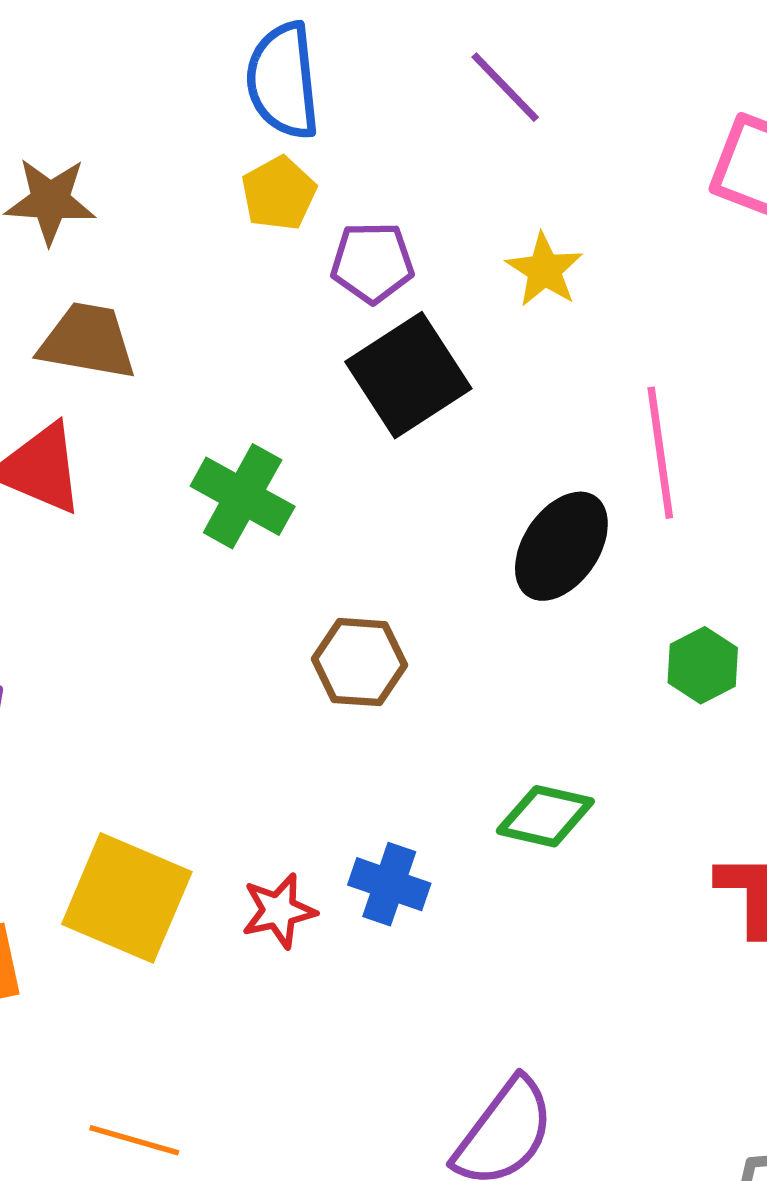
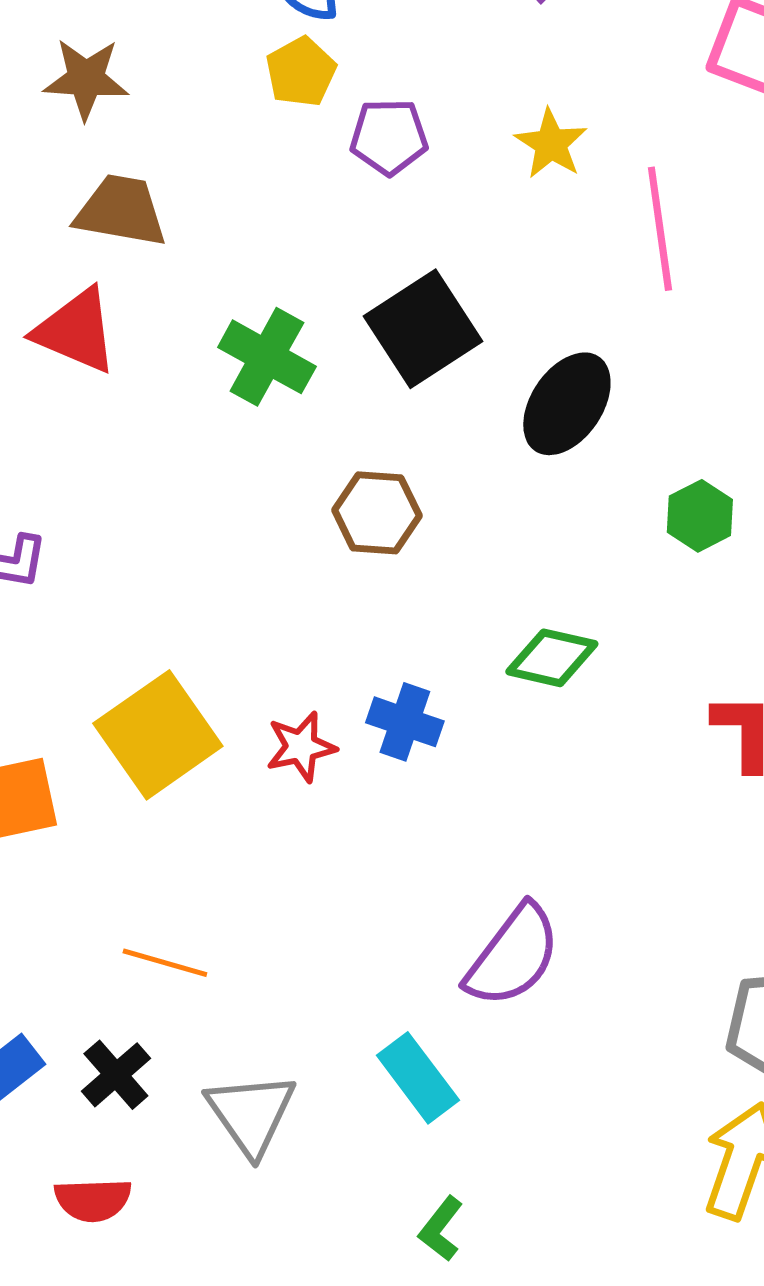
black square: (408, 375) -> (423, 329), moved
pink line: (660, 453) -> (660, 229), moved
yellow square: (127, 898) -> (158, 735), turned 32

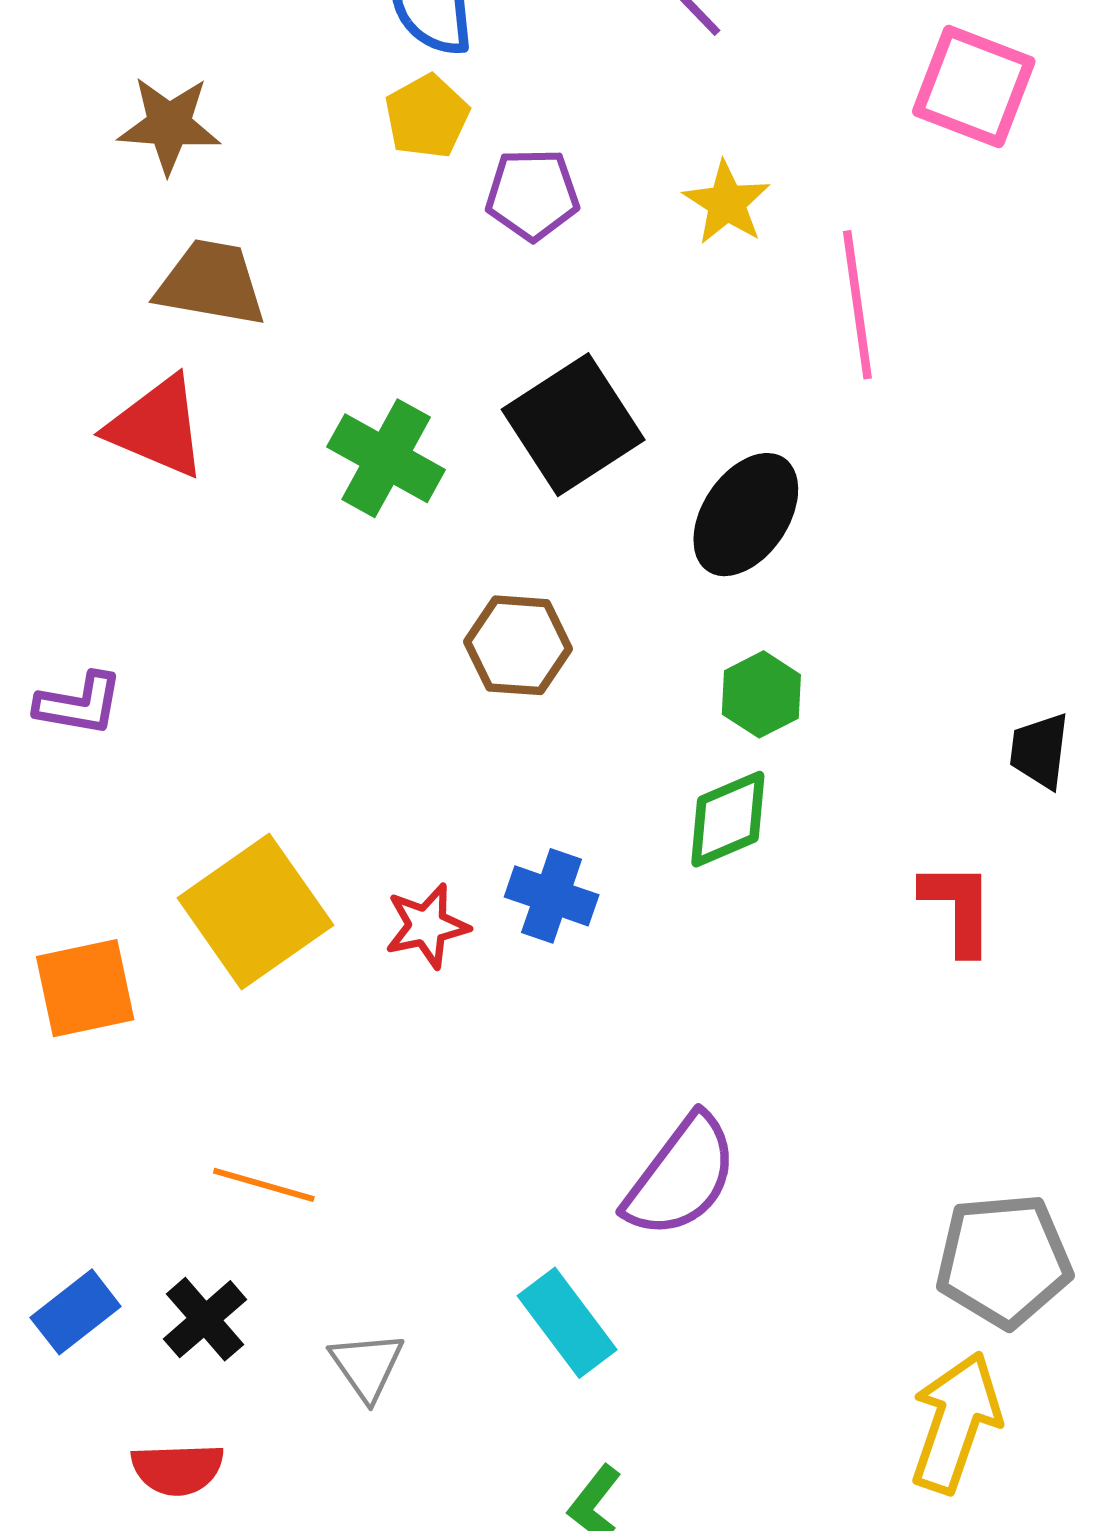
green hexagon: (700, 516) -> (761, 694), moved
green diamond: (552, 658) -> (728, 819), turned -36
gray triangle: (251, 1114) -> (367, 1366), size x0.7

